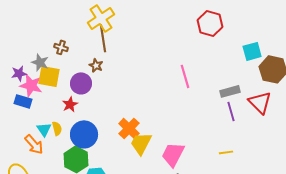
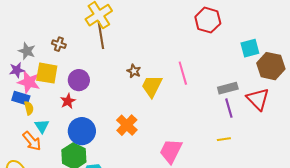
gray star: (40, 62) -> (27, 51), moved
brown star: (96, 65) -> (134, 71), moved
yellow semicircle: (57, 128) -> (29, 108), moved
yellow trapezoid: (141, 143) -> (152, 86), moved
yellow line: (226, 152) -> (224, 139), moved

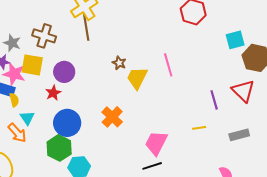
brown cross: (59, 44) -> (44, 36), size x1.6
gray rectangle: (228, 88) -> (239, 135), moved
yellow line: (224, 139) -> (199, 128), moved

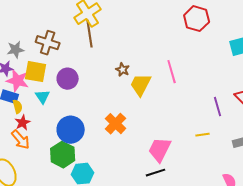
gray star: (12, 43) -> (16, 50), turned -30
red star: (53, 93) -> (23, 123), moved
cyan triangle: (27, 118) -> (43, 97), moved

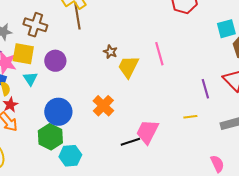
black line: (156, 173) -> (130, 142), moved

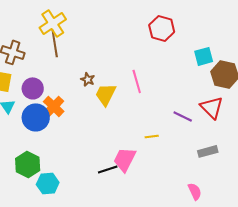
purple line: (205, 89) -> (183, 116), turned -48
orange cross: (103, 106) -> (54, 106), moved
blue circle: (58, 112) -> (36, 117), moved
yellow line: (190, 117) -> (152, 136), moved

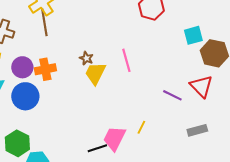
brown star: (88, 79) -> (86, 58), moved
orange cross: (54, 106) -> (45, 69), moved, turned 35
yellow line: (152, 136) -> (141, 127), moved, turned -56

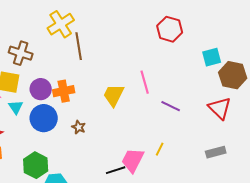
brown line: (44, 22) -> (79, 46), moved
brown star: (86, 58) -> (79, 127), moved
purple line: (172, 95) -> (171, 106), moved

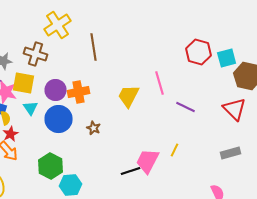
yellow cross: (61, 24) -> (58, 25), moved
red hexagon: (170, 29) -> (198, 52), moved

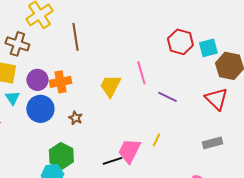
green hexagon: (50, 166) -> (61, 156), moved

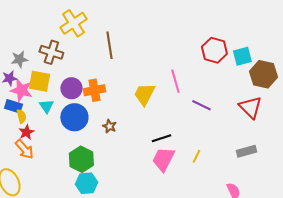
yellow line: (156, 140) -> (196, 156), moved
green hexagon: (61, 156) -> (81, 159), moved
black line: (112, 161) -> (161, 138), moved

